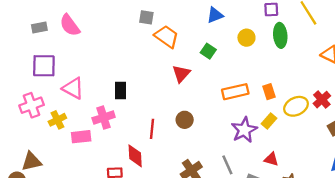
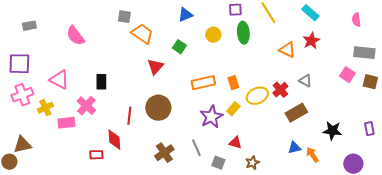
pink semicircle: (70, 25) -> (75, 36), moved
purple square: (44, 66) -> (19, 64), moved
pink cross: (104, 118) -> (86, 106), turned -30
brown circle: (185, 120) -> (158, 108), size x1.6

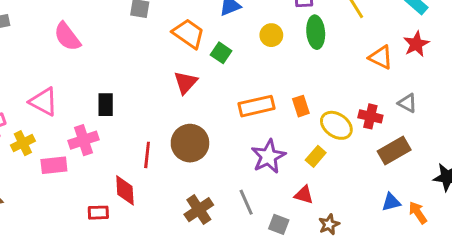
orange trapezoid: (142, 34) -> (189, 34), moved
red cross: (280, 90) -> (370, 116), turned -35
yellow ellipse: (257, 96) -> (336, 125), turned 60
pink cross: (86, 106) -> (84, 140), turned 30
yellow rectangle: (233, 109) -> (316, 156), moved

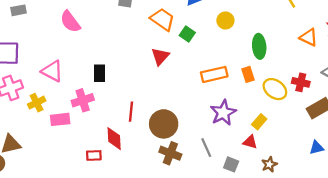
green ellipse: (316, 32) -> (259, 46), moved
brown circle: (190, 143) -> (164, 124), moved
yellow rectangle: (316, 156) -> (259, 122), moved
brown cross: (199, 210) -> (170, 153), turned -35

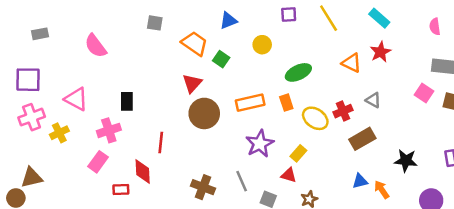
green ellipse: (259, 46) -> (298, 72), turned 70
red cross: (301, 82) -> (343, 111), turned -36
pink rectangle: (60, 119) -> (98, 162), moved, turned -48
brown circle: (164, 124) -> (204, 113), moved

